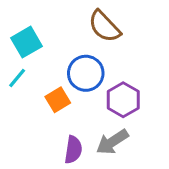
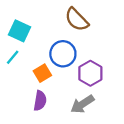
cyan square: (26, 42) -> (19, 31), turned -35
purple semicircle: (73, 150) -> (40, 101), moved

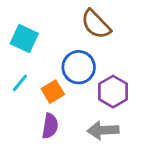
cyan line: (13, 57) -> (20, 83), moved
gray arrow: (82, 104) -> (103, 130), turned 30

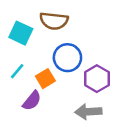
brown semicircle: (96, 24) -> (54, 21), moved, turned -40
purple semicircle: (50, 126) -> (32, 101), moved, turned 30

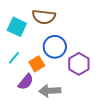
gray arrow: (88, 112) -> (50, 91), moved

